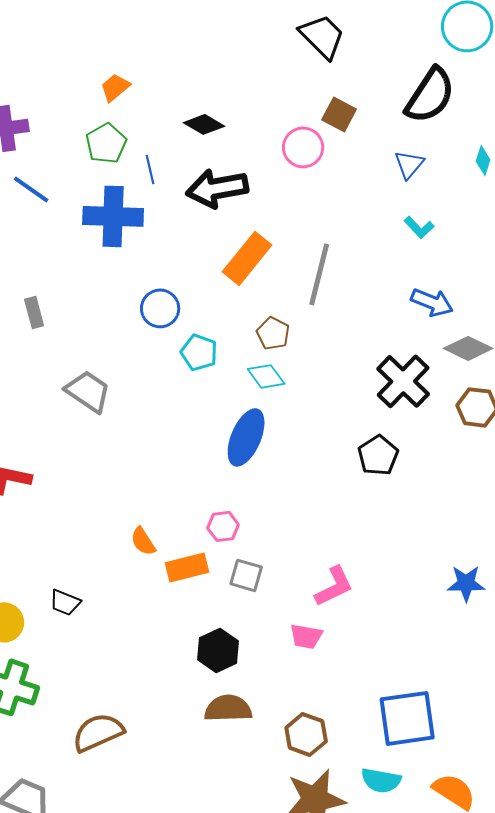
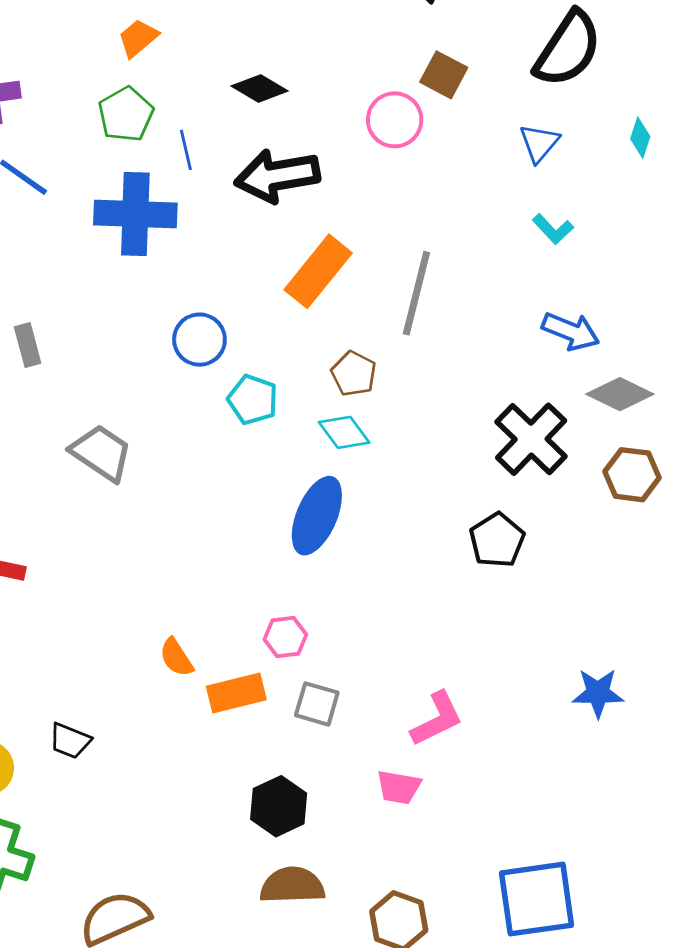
blue star: (466, 583) -> (598, 693), moved

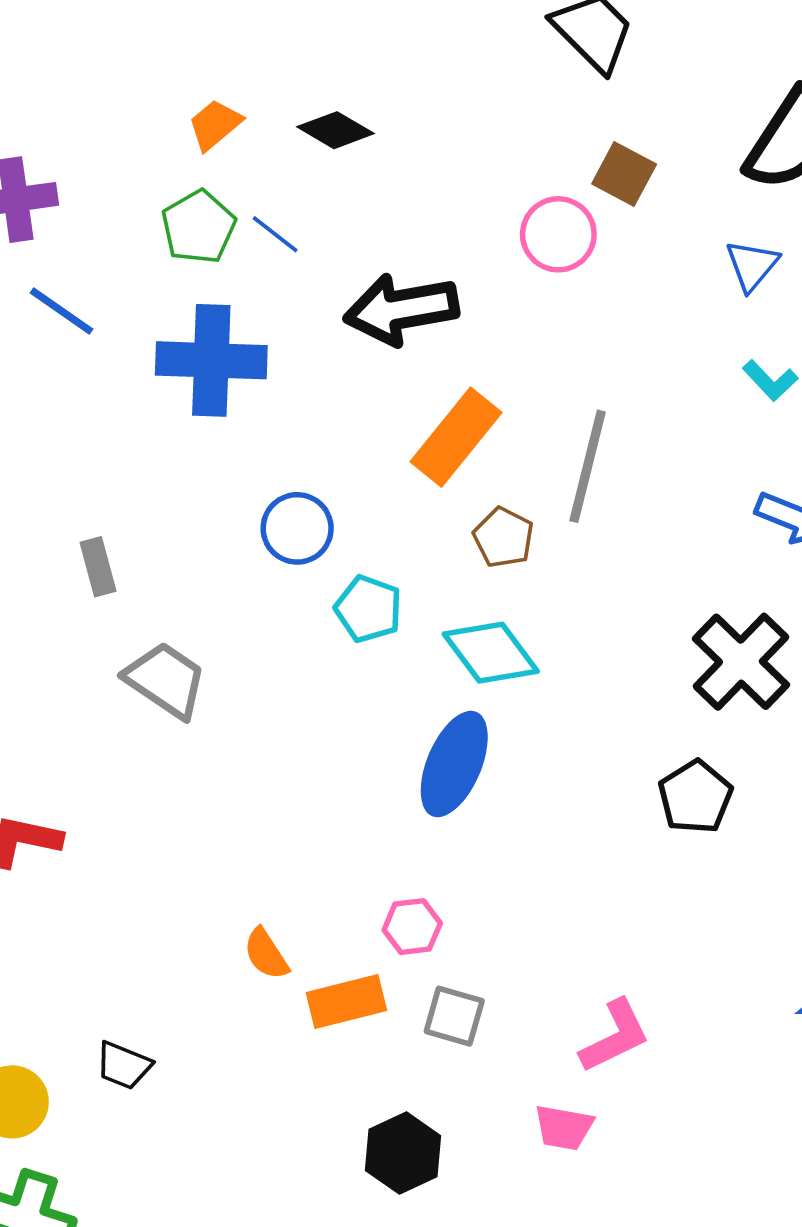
black diamond: (260, 88) -> (335, 130), moved
blue line: (186, 150) -> (275, 234), moved, turned -39
gray rectangle: (28, 345) -> (98, 567), moved
brown pentagon: (354, 374) -> (504, 538), moved
cyan diamond: (344, 432) -> (491, 653), size x1.4

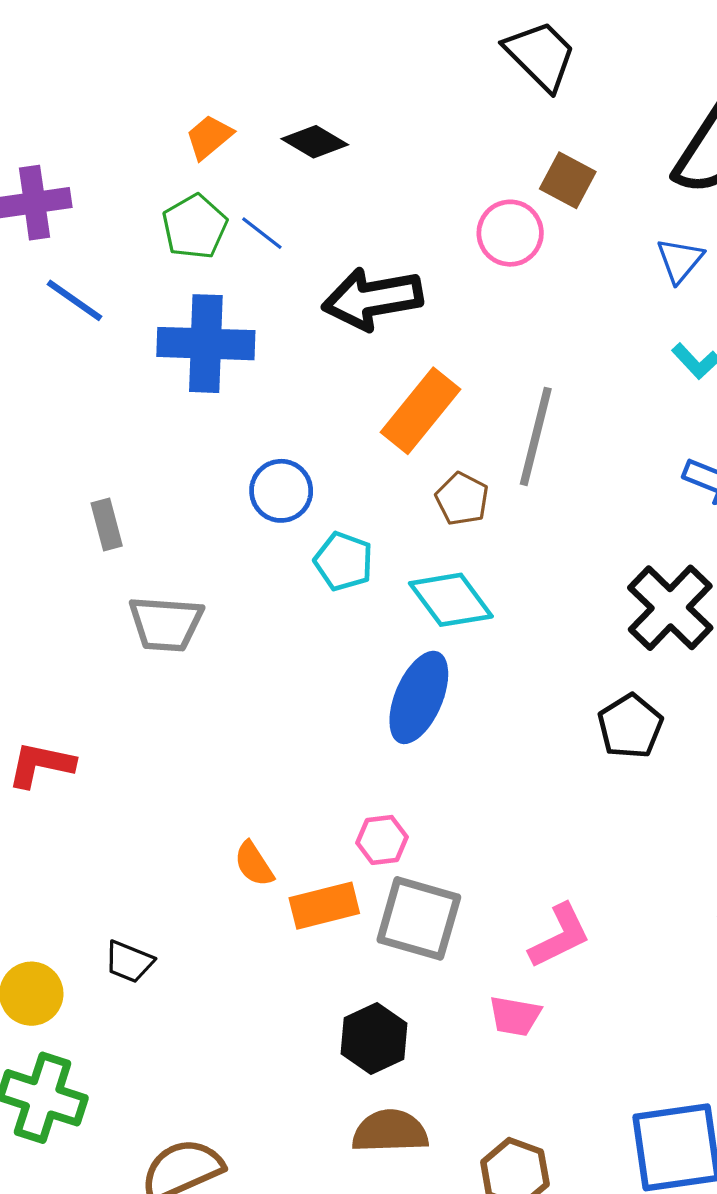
gray trapezoid: (166, 680) -> (166, 624), turned 150
gray square: (454, 1016) -> (419, 918), size x1.6

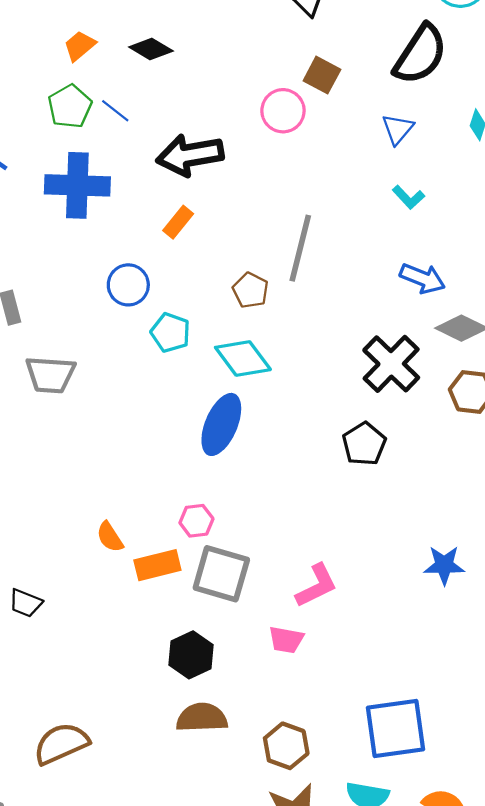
orange rectangle: (420, 411) -> (178, 222), moved, size x0.6

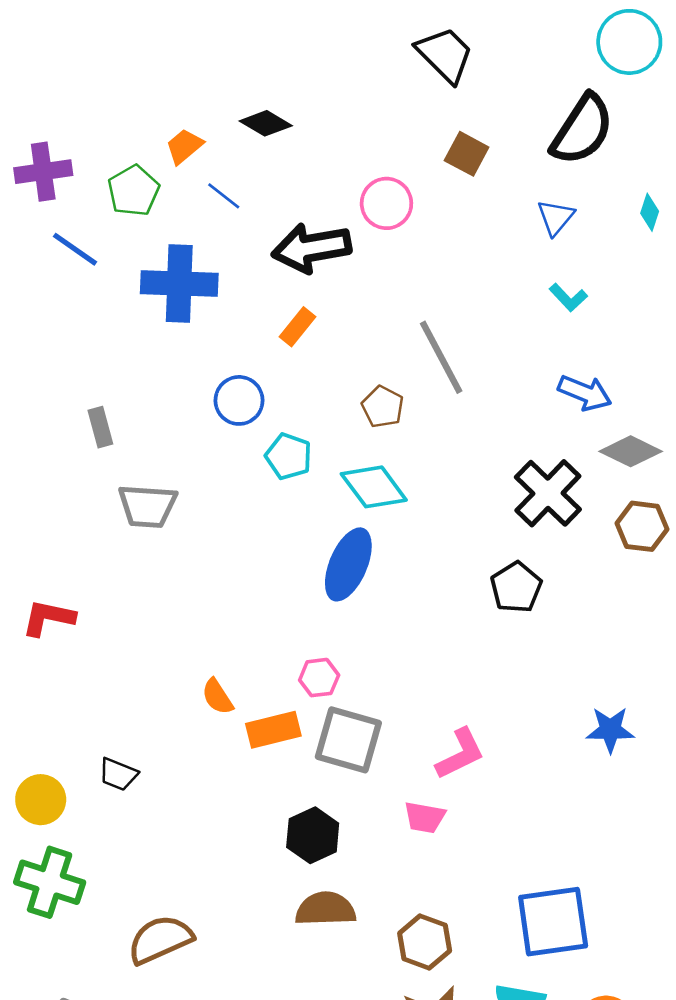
orange trapezoid: (80, 46) -> (184, 146), moved
green pentagon: (70, 106) -> (133, 191), moved
pink circle: (283, 111) -> (386, 203), moved
gray line: (300, 248) -> (441, 357), turned -42

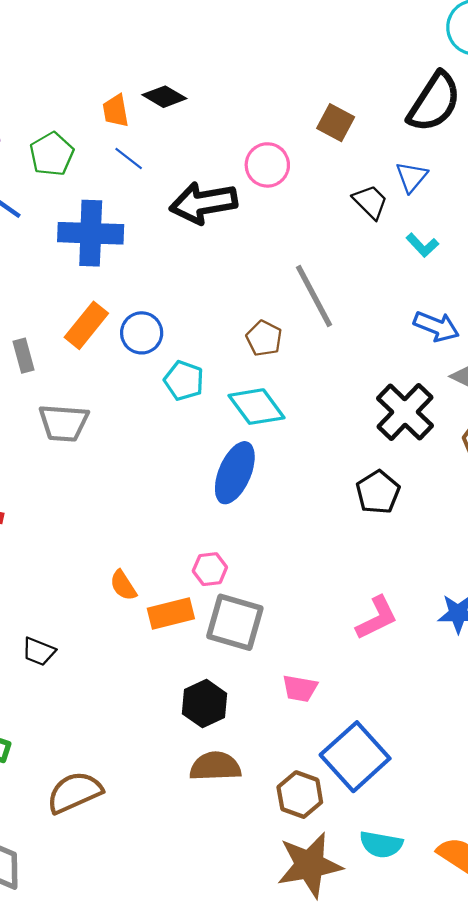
black trapezoid: (445, 55) -> (370, 202), moved, size x0.7
orange trapezoid: (184, 146) -> (116, 111), moved, turned -60
orange rectangle: (297, 327) -> (86, 325), moved, size x1.4
pink L-shape: (460, 754) -> (377, 618), moved
blue square: (553, 922) -> (355, 757), moved, turned -34

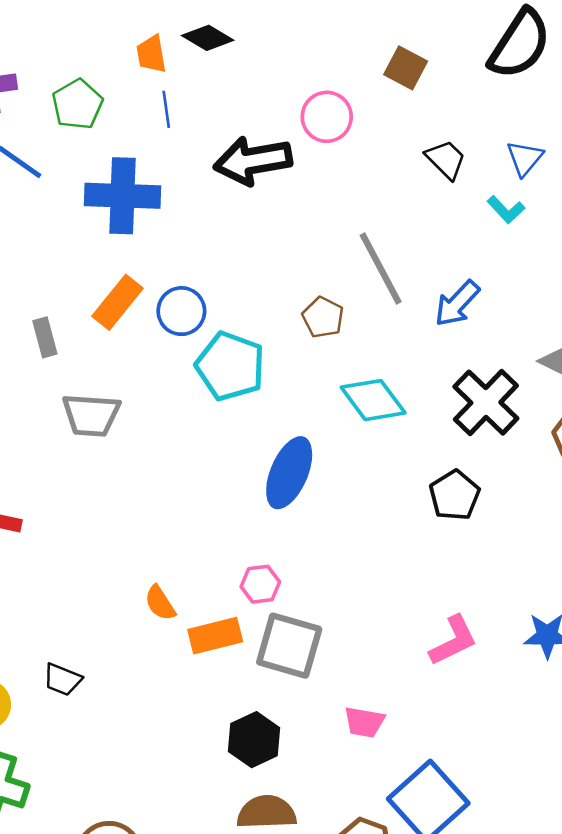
blue line: (129, 158) -> (166, 109), turned 44
blue triangle: (411, 177) -> (525, 158), moved
blue arrow: (436, 326) -> (457, 304), moved, turned 111
cyan pentagon: (184, 381) -> (230, 366), size x1.5
cyan diamond: (256, 407) -> (373, 400), moved

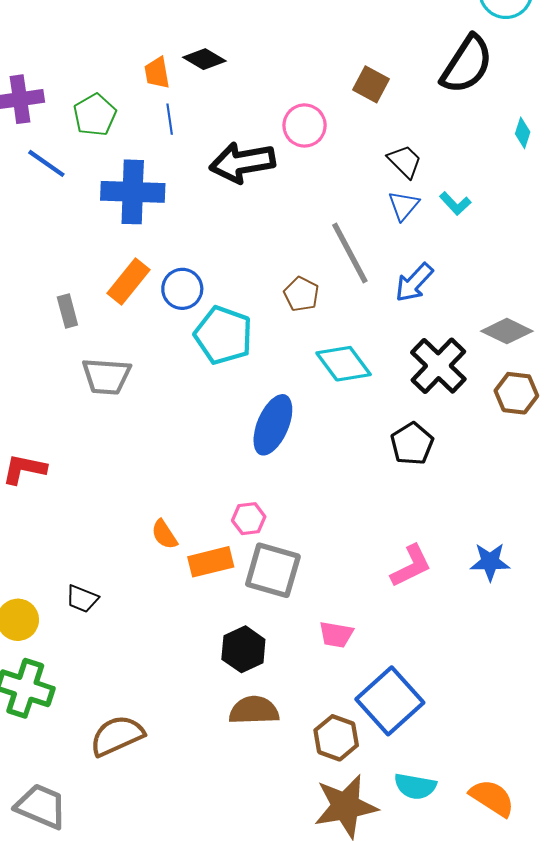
blue triangle: (525, 158) -> (404, 206), moved

